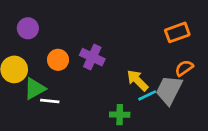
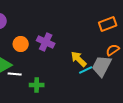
green cross: (120, 115) -> (37, 85), moved

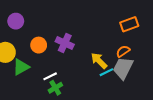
orange semicircle: (113, 50) -> (123, 51), moved
white line: (15, 74) -> (50, 76), moved, turned -32
green cross: (37, 85) -> (55, 88), turned -32

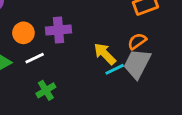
purple cross: (65, 43) -> (59, 30), turned -30
white line: (50, 76) -> (35, 58), moved

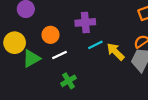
purple cross: (59, 30) -> (85, 22), moved
cyan line: (115, 69) -> (95, 45), moved

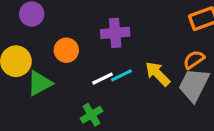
cyan line: (95, 45) -> (121, 75), moved
white line: (59, 55) -> (103, 79), moved

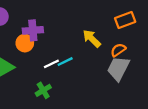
purple cross: (115, 33) -> (33, 30), moved
yellow arrow: (158, 74) -> (92, 38), moved

